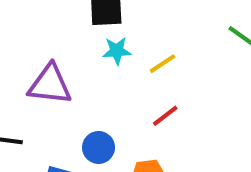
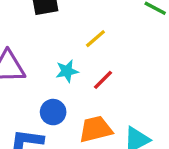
cyan star: (117, 51) -> (67, 71), moved

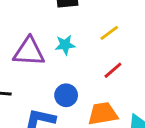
cyan star: (67, 71) -> (65, 45), moved

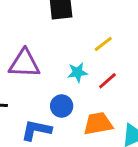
cyan star: (65, 45) -> (78, 72), moved

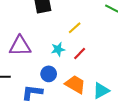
orange trapezoid: (98, 124) -> (75, 84), turned 45

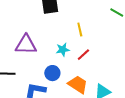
yellow line: (75, 28) -> (80, 29), turned -64

